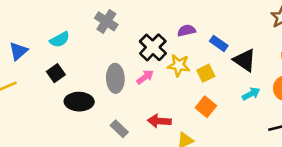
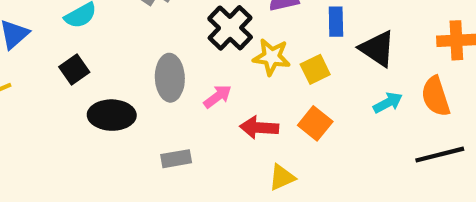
blue rectangle: (219, 43) -> (336, 22), turned 54
pink arrow: (145, 77) -> (218, 96), moved
red arrow: (159, 121) -> (259, 128), moved
gray rectangle: (119, 129) -> (176, 159), turned -54

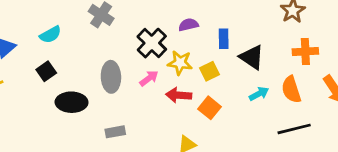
pink arrow: (218, 96) -> (149, 78), moved
red arrow: (259, 128) -> (179, 95), moved

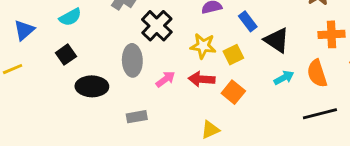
blue rectangle: (224, 39) -> (248, 21), turned -36
black cross: (152, 43) -> (157, 26), moved
pink arrow: (149, 78) -> (166, 79), moved

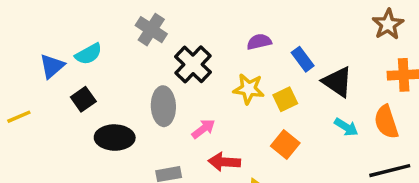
blue triangle: (24, 30) -> (52, 66), moved
cyan arrow: (284, 78) -> (346, 127), turned 60
red arrow: (202, 79) -> (224, 162), moved

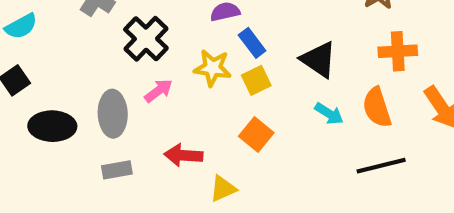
blue rectangle: (303, 59) -> (252, 43), moved
gray ellipse: (163, 106) -> (113, 114), moved
pink arrow: (203, 129) -> (158, 91), moved

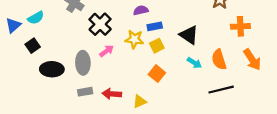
blue rectangle: (252, 43) -> (155, 26), turned -64
orange cross: (398, 51) -> (240, 26), moved
red arrow: (183, 155) -> (112, 94), moved

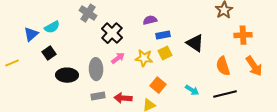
yellow star: (134, 39) -> (144, 58), moved
cyan arrow: (194, 63) -> (192, 90), moved
orange square: (157, 74) -> (158, 85), moved

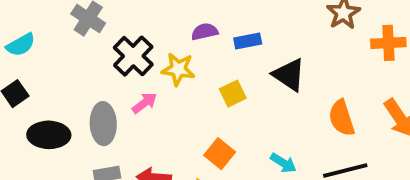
blue rectangle: (163, 35) -> (248, 41), moved
orange cross: (243, 35) -> (388, 43), moved
yellow star: (144, 58) -> (178, 69), moved

